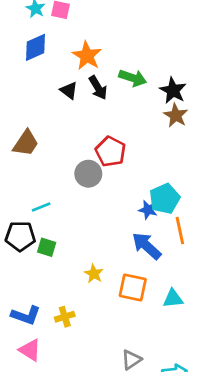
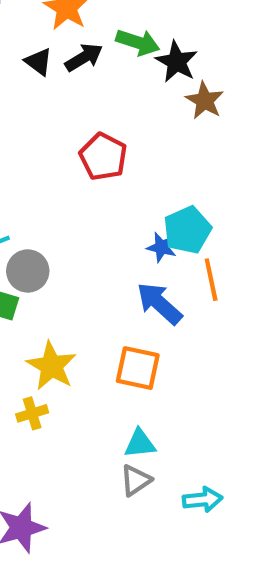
black arrow: (98, 88) -> (84, 57), turned -90
black star: (173, 90) -> (177, 62), moved
gray circle: (88, 174) -> (28, 271), moved
yellow star: (94, 274) -> (51, 366), moved, size x1.6
cyan triangle: (173, 299) -> (140, 444), moved

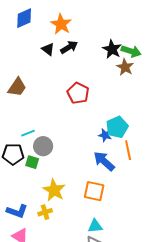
green arrow: (138, 42) -> (131, 51), moved

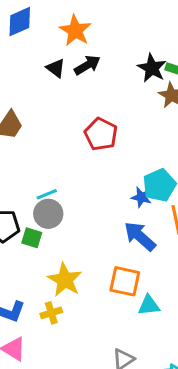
cyan line: (28, 133) -> (47, 194), moved
cyan triangle: (95, 226) -> (149, 305), moved

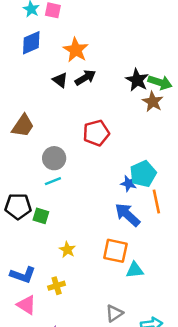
red pentagon: (101, 134) -> (96, 133), turned 30
gray circle: (48, 214) -> (54, 158), moved
yellow star: (65, 280) -> (67, 250), size x0.6
yellow cross: (51, 313) -> (57, 286), moved

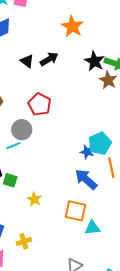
orange star: (76, 50) -> (72, 26), moved
red pentagon: (96, 133) -> (40, 104), moved, turned -30
cyan line: (53, 181) -> (13, 146), moved
yellow star: (67, 250) -> (34, 199), moved

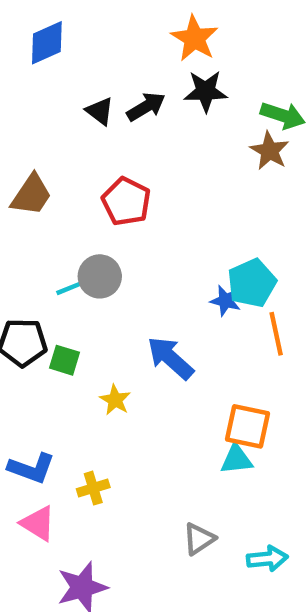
black star: (94, 61) -> (206, 91), moved, turned -30
gray circle: (22, 130) -> (100, 276), moved
blue arrow: (86, 179) -> (170, 358), moved
orange square: (75, 211) -> (247, 426), moved

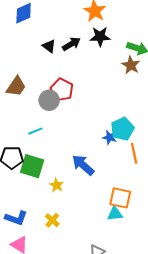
gray circle: (100, 276) -> (49, 100), moved
green square: (64, 360) -> (32, 166), size x1.6
yellow cross: (93, 488) -> (52, 220), moved, turned -32

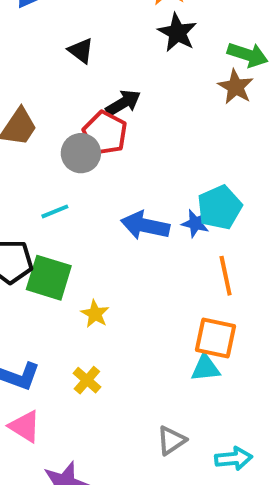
black star: (100, 37) -> (177, 33), turned 30
black arrow: (71, 44) -> (123, 103), moved
orange line: (134, 153) -> (226, 276), moved
blue arrow: (83, 165) -> (145, 225), moved, turned -30

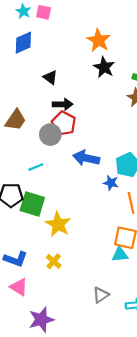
black arrow: (123, 103) -> (63, 104), moved, turned 30
blue star: (195, 223) -> (111, 183), moved
blue arrow: (145, 225) -> (86, 158), moved
yellow star: (95, 314) -> (58, 224), size x1.6

